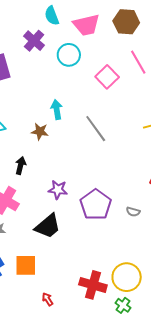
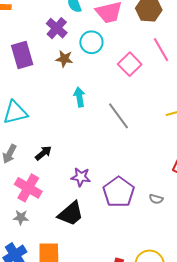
brown star: (40, 131) -> (64, 59), moved
black arrow: (21, 166) -> (43, 153), turned 36

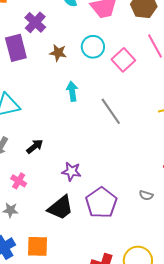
purple cross: (57, 28) -> (35, 22), moved
cyan circle: (91, 42) -> (93, 47), moved
pink cross: (28, 188) -> (19, 181), size x0.6
purple pentagon: (119, 192) -> (101, 203), moved

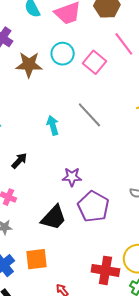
brown star: (58, 53) -> (29, 65), size x1.5
cyan arrow: (72, 91) -> (53, 125), moved
purple star: (71, 171) -> (72, 177), moved

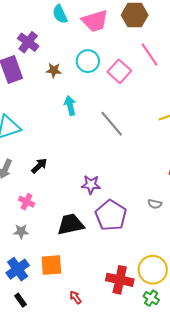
brown star: (29, 65) -> (54, 70), size x0.6
cyan arrow: (53, 125) -> (70, 106), moved
black trapezoid: (54, 218) -> (71, 224), turned -148

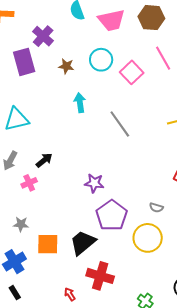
pink cross: (26, 202) -> (29, 183), moved, turned 35
black trapezoid: (71, 224) -> (83, 243), moved, turned -32
orange square: (51, 265) -> (48, 244), moved
yellow circle: (153, 270) -> (148, 238), moved
red cross: (120, 280) -> (100, 276), moved

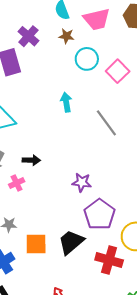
brown star: (66, 66) -> (66, 36), moved
black arrow: (44, 160) -> (31, 160), turned 42
red cross: (100, 276) -> (109, 260), moved

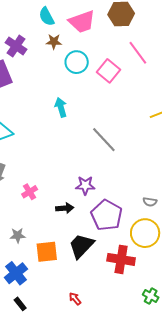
gray line: (106, 123) -> (104, 140), moved
black arrow: (31, 160) -> (65, 208), moved
pink cross: (17, 183) -> (30, 192), moved

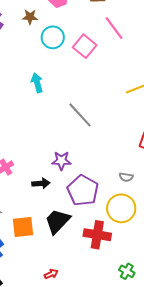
red arrow: (75, 299) -> (51, 274), turned 104

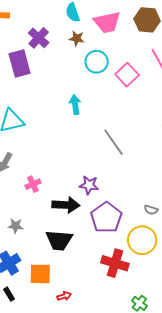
black arrow: (41, 183) -> (66, 205), size x1.5
black trapezoid: (57, 221) -> (59, 240), moved, turned -136
orange square: (23, 227) -> (40, 274), moved

